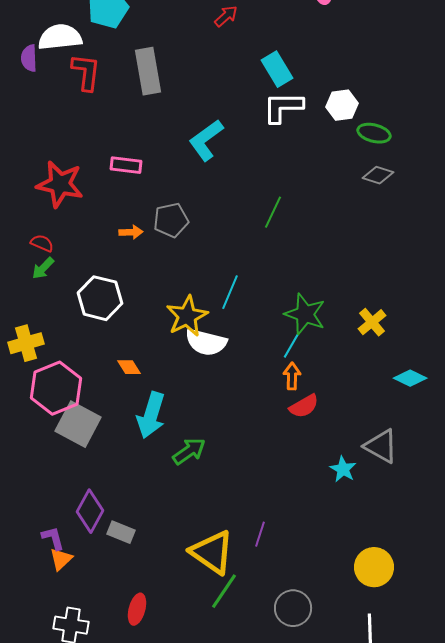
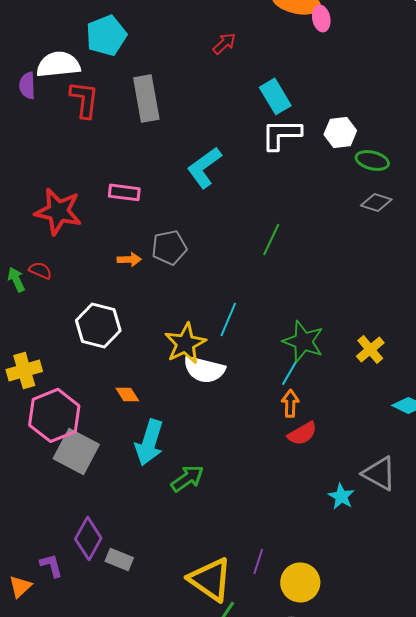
green arrow: (43, 268) -> (16, 279), moved, turned 110
orange triangle: (61, 559) -> (20, 586), moved
yellow circle: (374, 567) -> (300, 582), moved

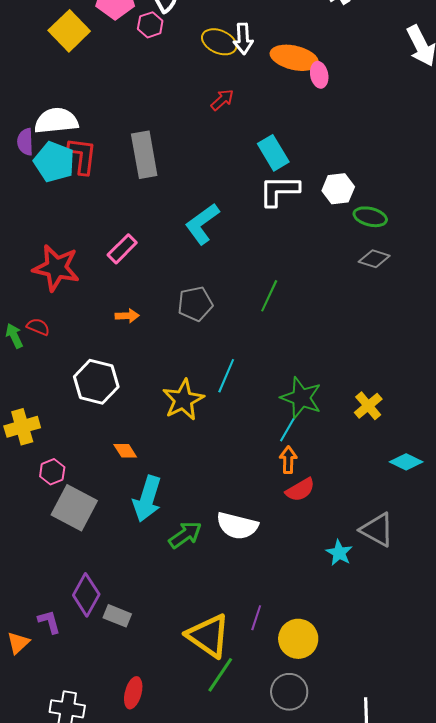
cyan pentagon: (106, 35) -> (54, 162), moved, turned -30
pink rectangle: (124, 192) -> (122, 249), turned -52
gray pentagon: (169, 247) -> (195, 304), moved
white semicircle: (204, 369) -> (237, 526), moved
pink hexagon: (54, 415) -> (52, 472), size x0.5

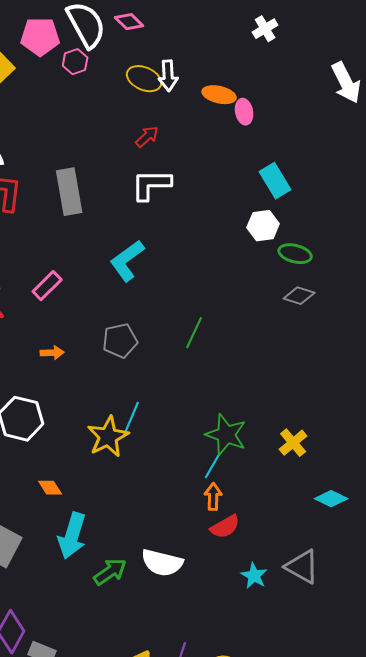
orange ellipse: (294, 58) -> (219, 95), size x0.7
cyan rectangle: (273, 153) -> (275, 181), moved
white L-shape: (279, 191) -> (151, 185), moved
cyan line: (226, 376) -> (131, 419), moved
cyan star: (339, 553) -> (254, 576), moved

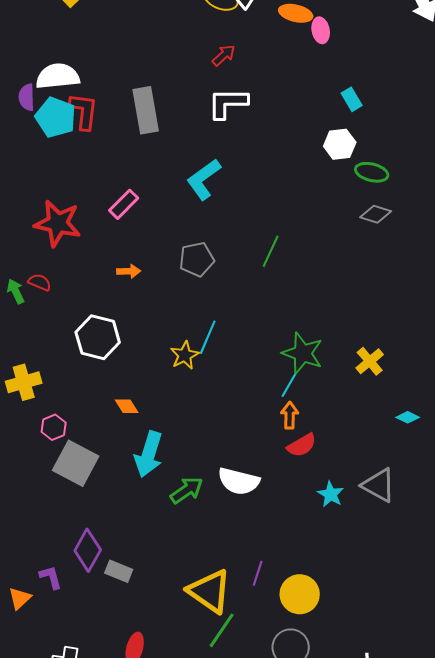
cyan rectangle: (275, 181) -> (352, 99), size x0.7
yellow star: (108, 437) -> (185, 355), size x0.7
cyan diamond: (331, 499) -> (408, 417), size x0.7

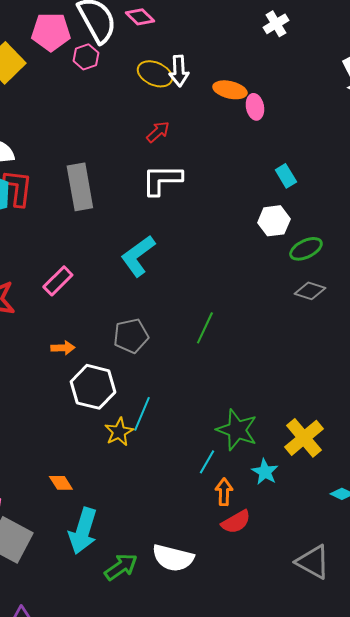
green ellipse: (372, 172) -> (306, 249), turned -40
white hexagon: (98, 337) -> (93, 387), moved
yellow cross: (370, 361) -> (304, 438), size x1.4
cyan line: (289, 385) -> (207, 462), moved
cyan star: (331, 494) -> (265, 472), moved

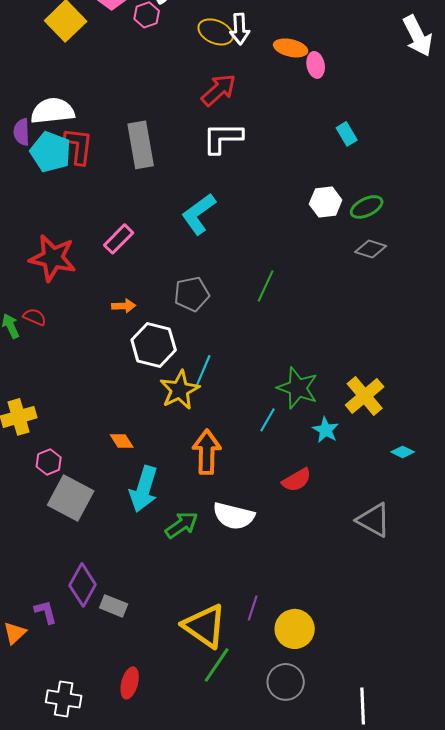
red arrow: (158, 132) -> (219, 90), size x1.5
white hexagon: (274, 221) -> (326, 202), moved
yellow star: (119, 432) -> (180, 390), size x1.4
orange arrow: (224, 492) -> (207, 452), moved, size x1.6

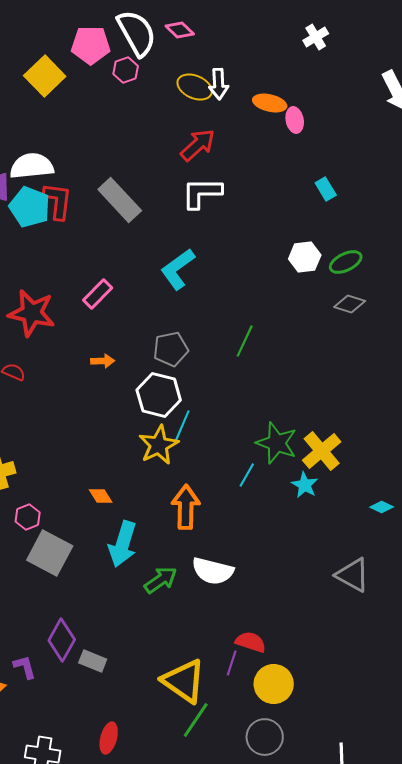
gray rectangle: (141, 145) -> (120, 200), turned -33
white hexagon: (154, 345) -> (159, 395), moved
yellow cross: (365, 396) -> (322, 451), moved
red semicircle: (297, 480) -> (251, 642), moved, turned -132

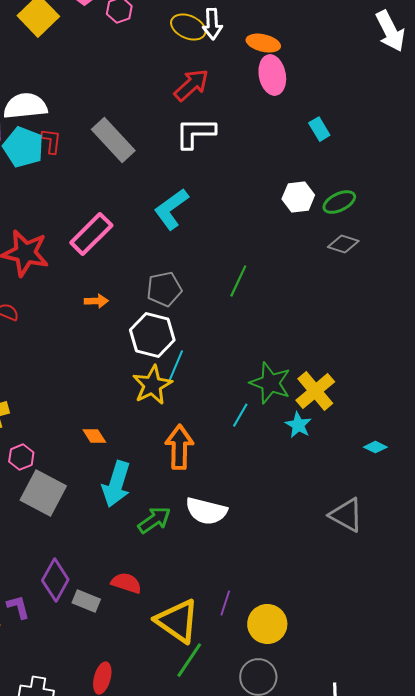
pink ellipse: (295, 120) -> (272, 75), moved, size x1.5
red L-shape: (58, 201) -> (51, 141), size x0.7
pink rectangle: (98, 294) -> (91, 234), size x1.4
red semicircle: (251, 642) -> (126, 583), moved

